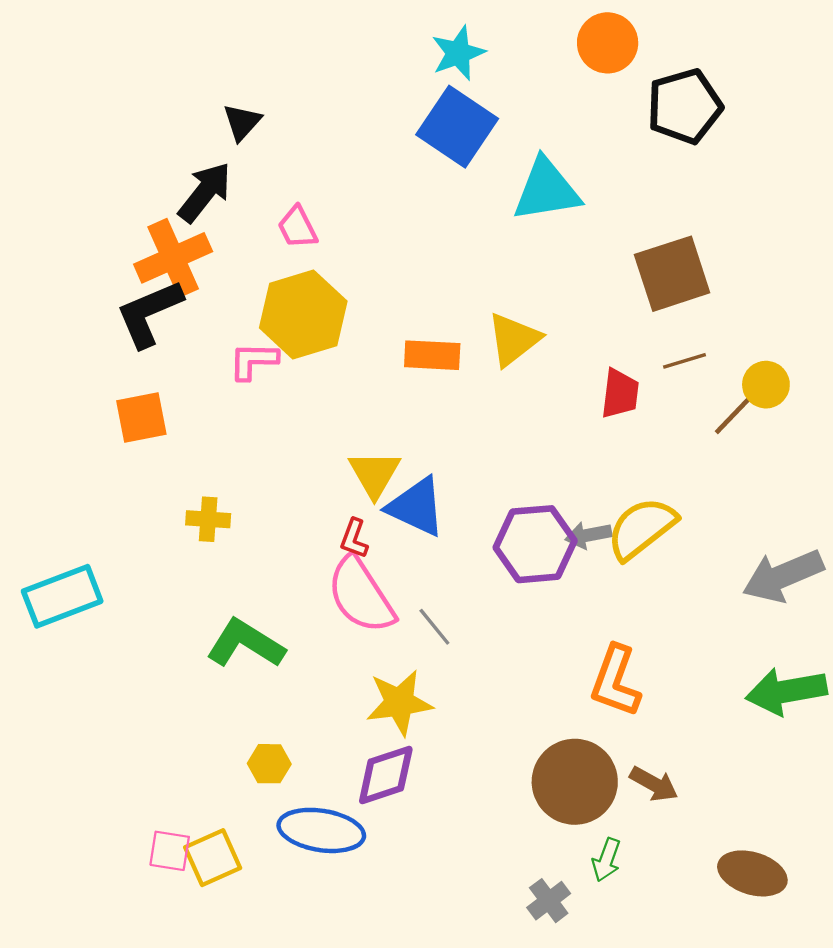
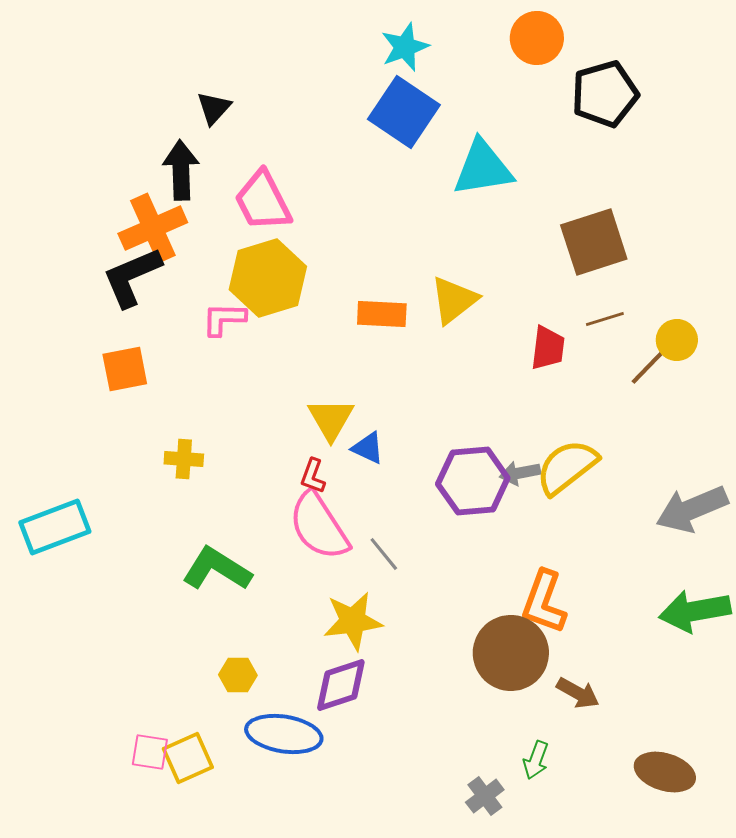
black arrow: (205, 192) -> (181, 170), turned -40
pink trapezoid: (298, 227) -> (263, 201), size x1.6
blue triangle: (416, 507) -> (368, 448), size x0.6
brown circle: (575, 782) -> (511, 653), moved

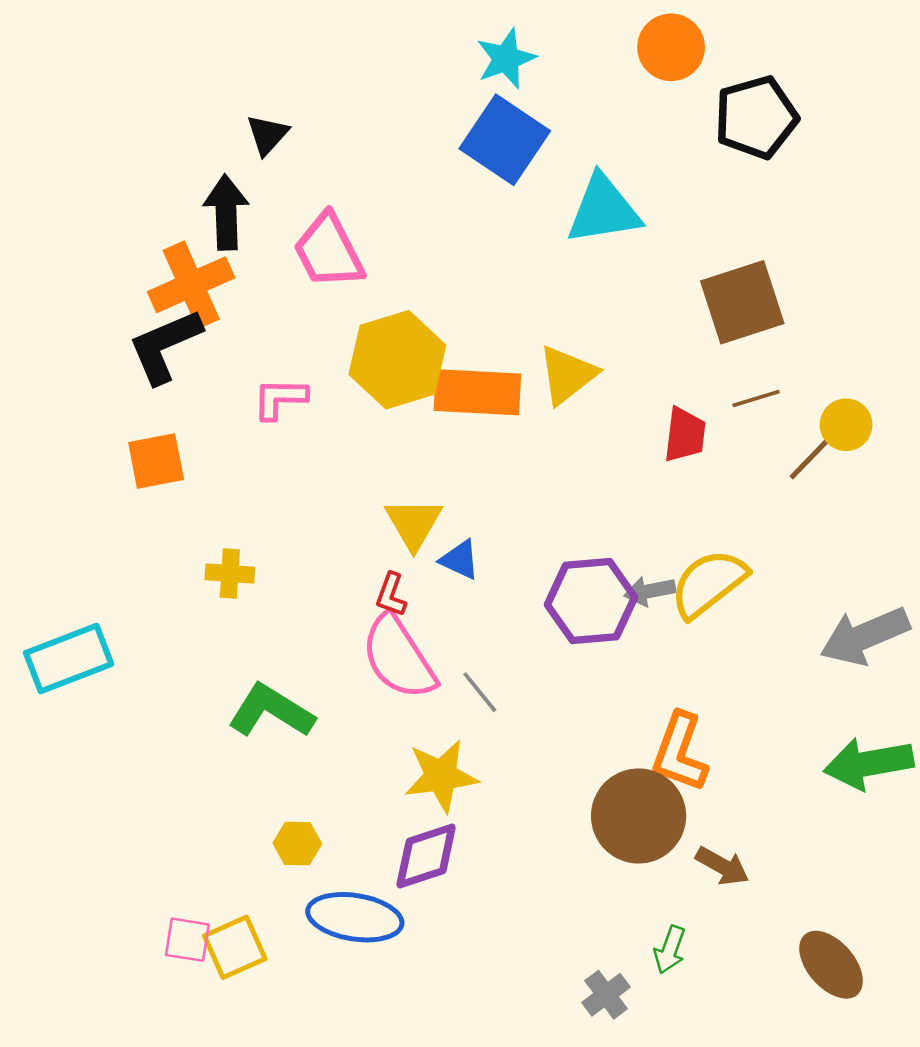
yellow hexagon: (268, 278) -> (397, 360), moved
orange rectangle: (382, 314) -> (477, 392), size x1.4
brown ellipse: (665, 772) -> (831, 965), turned 32

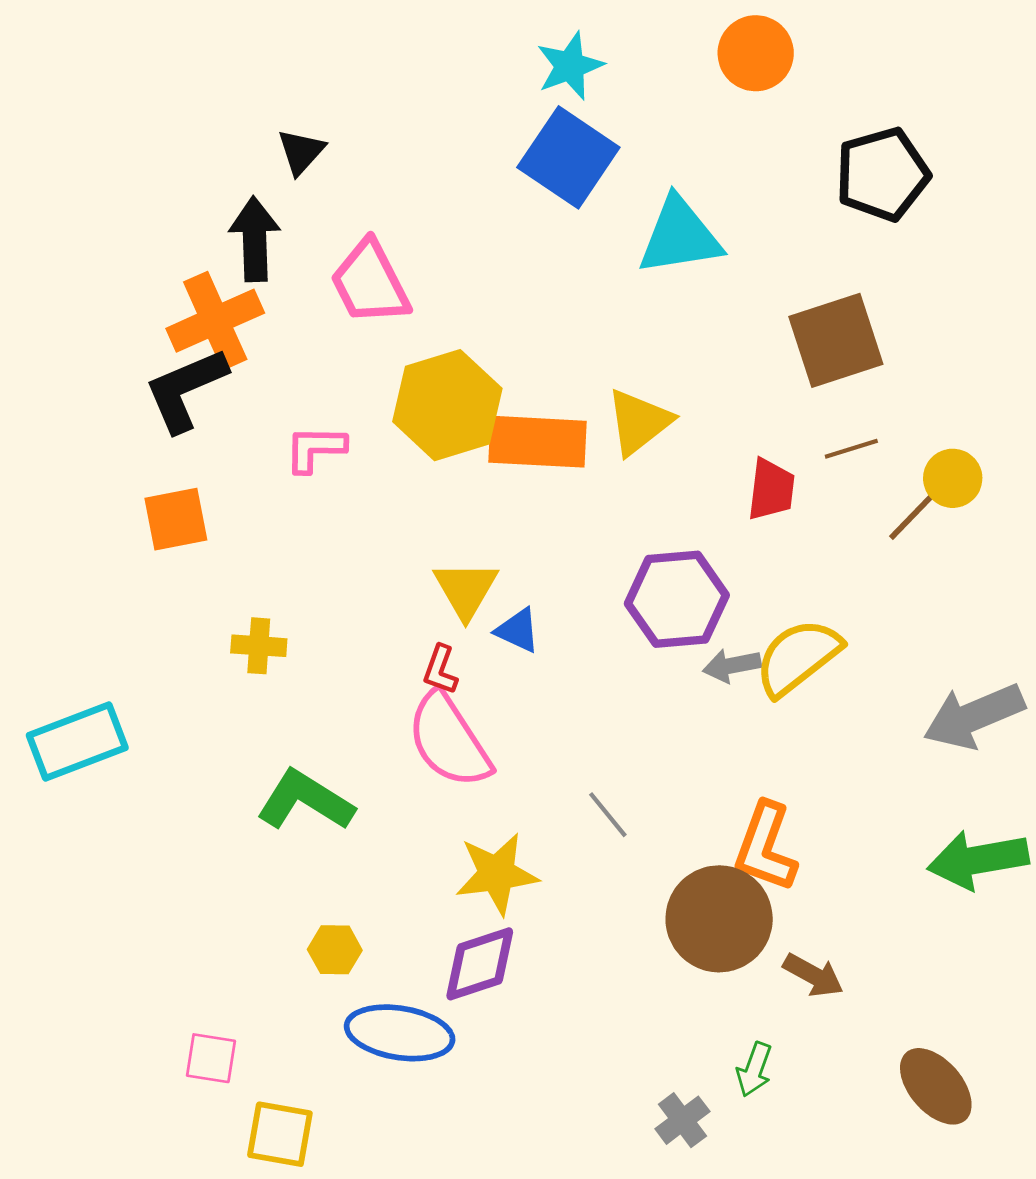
black pentagon: (756, 117) -> (882, 174), moved
purple hexagon: (591, 601) -> (677, 599), moved
gray line: (480, 692) -> (608, 815), moved
yellow square: (235, 947) -> (280, 1134), moved, turned 34

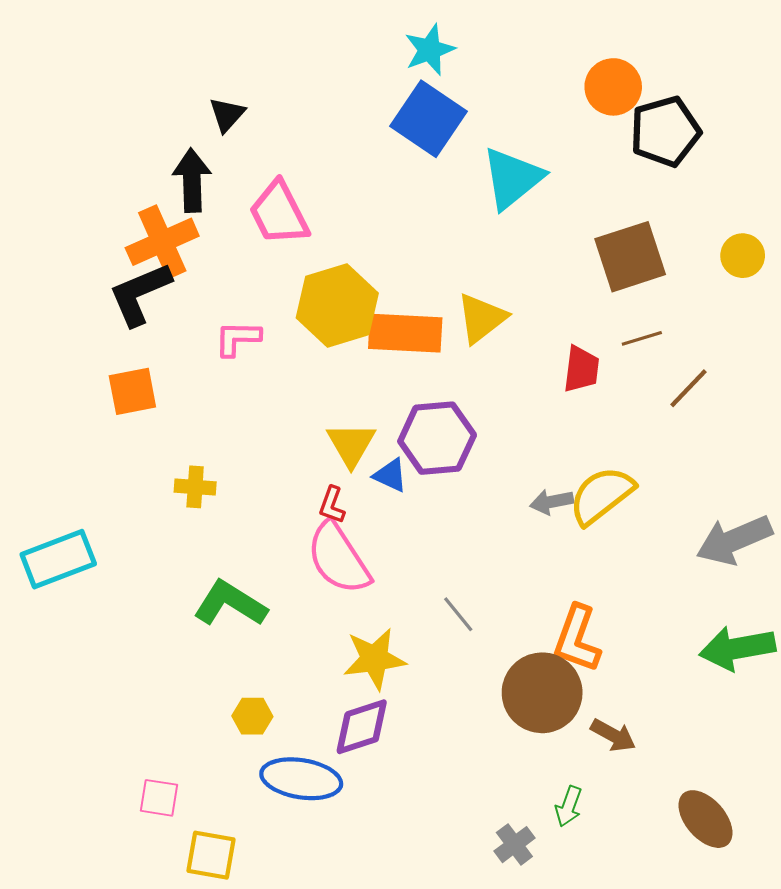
orange circle: (756, 53) -> (613, 87), moved
cyan triangle: (680, 236) -> (512, 178), turned -30
yellow circle: (953, 478) -> (743, 256), moved
purple hexagon: (677, 599) -> (437, 438), moved

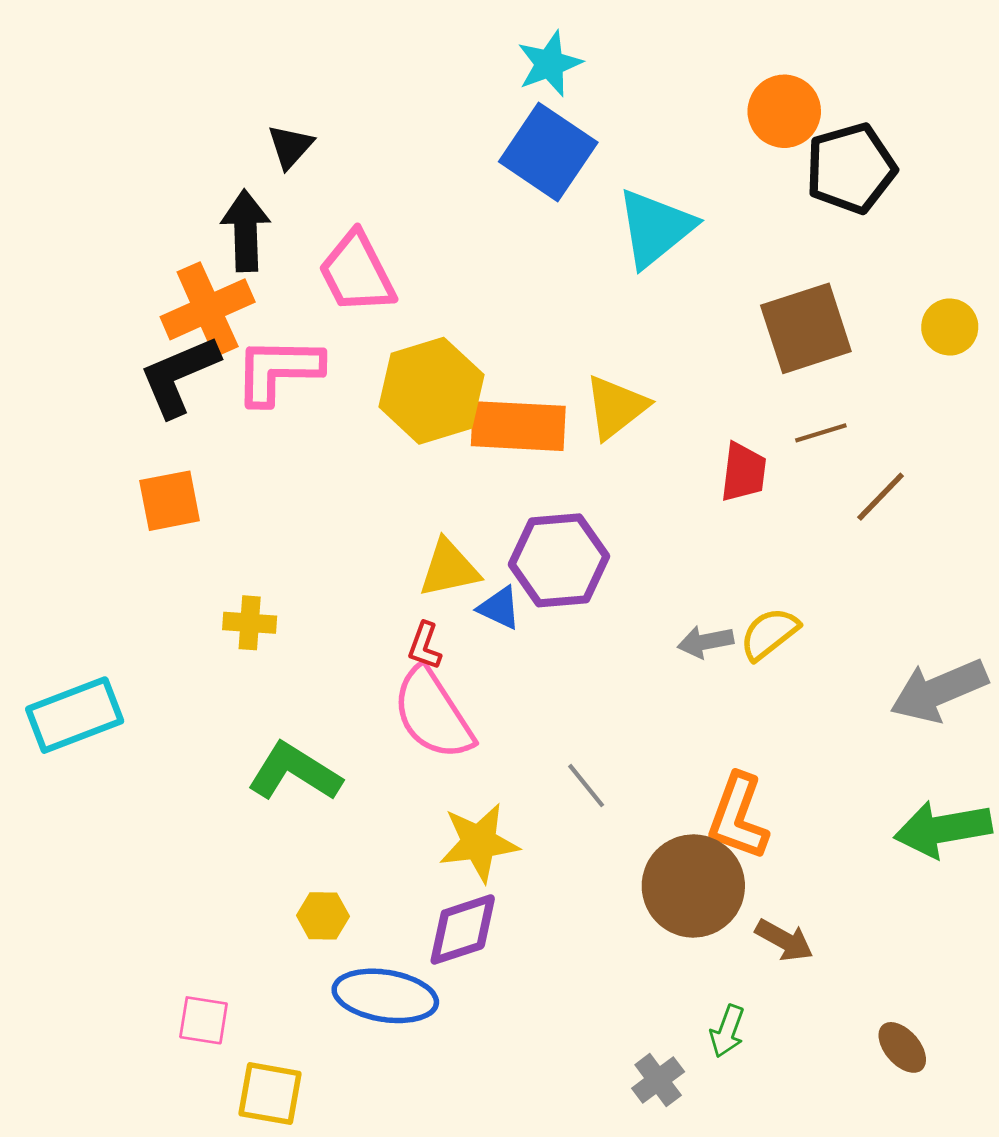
pink L-shape: (238, 338) -> (278, 370), moved, size x1.5
yellow triangle: (351, 444) -> (449, 568), turned 48
yellow semicircle: (601, 495) -> (769, 634), size x0.7
brown ellipse: (705, 819) -> (902, 1047), size x0.7

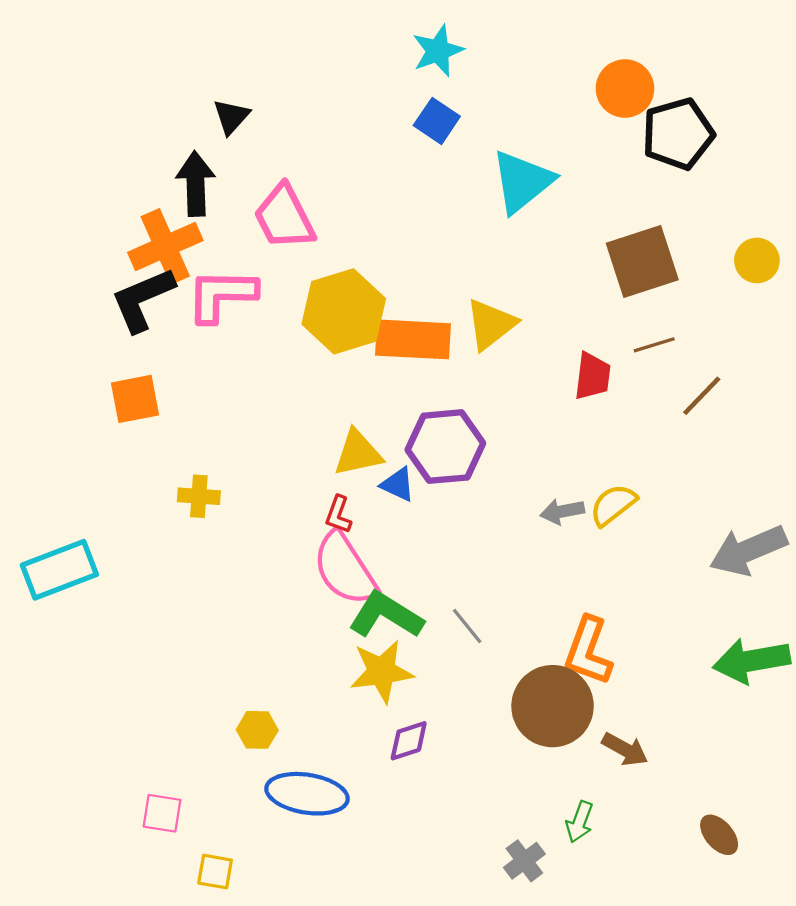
blue square: (548, 152) -> (437, 121), size x0.6
green L-shape: (294, 772) -> (386, 615), moved
purple diamond: (463, 929) -> (409, 741), moved, size x0.7
yellow square: (270, 1094) -> (215, 872), size x0.7

